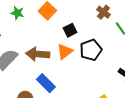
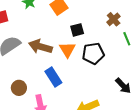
orange triangle: (65, 51) -> (67, 50), turned -36
blue rectangle: (46, 83) -> (53, 77), moved

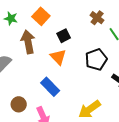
brown arrow: (40, 47) -> (28, 42), moved, turned 75
black pentagon: (93, 54) -> (96, 60), moved

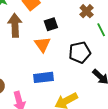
blue rectangle: (50, 87) -> (43, 77), moved, turned -60

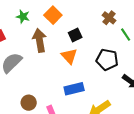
black pentagon: (80, 52) -> (107, 60), turned 30

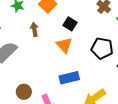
black square: (75, 35) -> (70, 24), turned -32
brown arrow: (40, 40) -> (34, 29), size x0.6

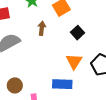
orange triangle: (64, 45) -> (74, 61), moved

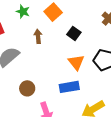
brown circle: (15, 85) -> (27, 88), moved

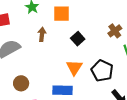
orange square: (53, 12) -> (61, 14), turned 30

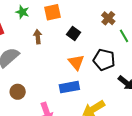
brown circle: (21, 83) -> (18, 92), moved

